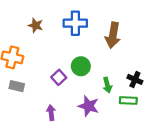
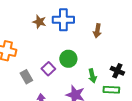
brown star: (36, 25) -> (39, 22), moved
brown arrow: (113, 35) -> (97, 31), size x0.6
gray rectangle: (17, 86) -> (26, 77), moved, turned 48

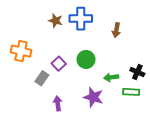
purple square: (48, 69) -> (59, 64), moved
green arrow: (92, 76) -> (111, 77), turned 96
gray rectangle: (26, 77) -> (42, 78), turned 64

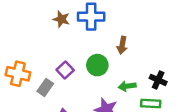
brown arrow: (116, 30) -> (122, 45), moved
orange cross: (21, 51) -> (18, 74), moved

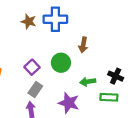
gray rectangle: (45, 87) -> (35, 89), moved

